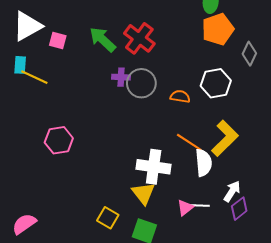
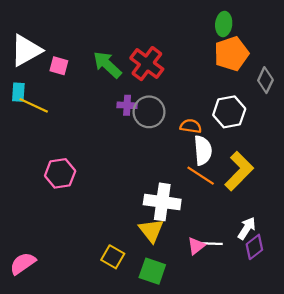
white semicircle: (204, 163) -> (203, 150), moved

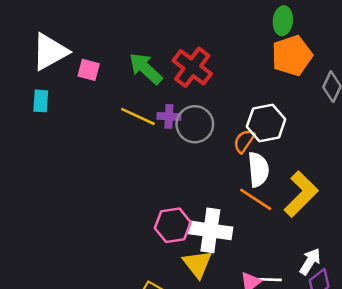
yellow line: (34, 105) -> (138, 116), moved
white hexagon: (229, 112) -> (266, 123), moved
orange semicircle: (191, 126) -> (244, 141), turned -65
pink hexagon: (60, 173) -> (173, 225), moved

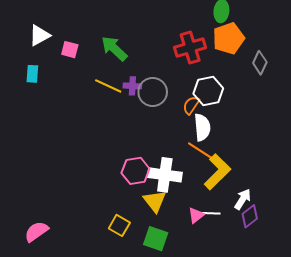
white triangle: (50, 52) -> (39, 35), size x0.7
red cross: (192, 67) -> (190, 48), moved, turned 36
yellow L-shape: (301, 194) -> (217, 172), moved

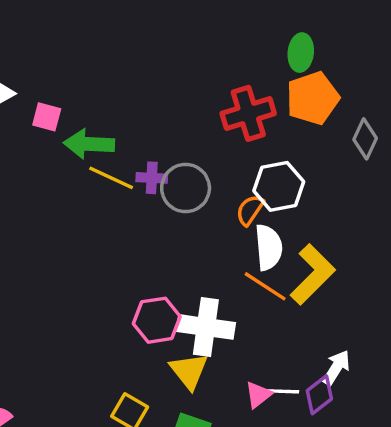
green arrow: (114, 49) -> (89, 144), moved, turned -40
yellow L-shape: (217, 172) -> (313, 274), moved
purple diamond: (250, 216) -> (319, 395), moved

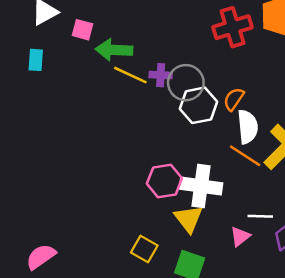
white hexagon: (279, 186) -> (198, 105), moved
white line: (282, 391) -> (260, 216), moved

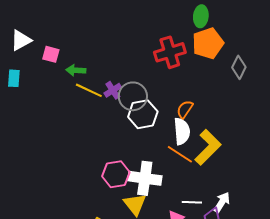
green arrow: (114, 50) -> (76, 70), size x0.7
purple cross: (161, 75) -> (113, 90), turned -36
orange semicircle: (234, 99) -> (185, 109), moved

